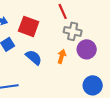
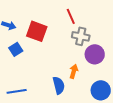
orange arrow: (62, 56) -> (74, 71), moved
blue semicircle: (34, 57) -> (59, 85), moved, turned 36

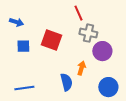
red square: (37, 31) -> (51, 40), moved
blue square: (16, 49) -> (23, 46), turned 32

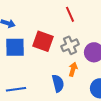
gray cross: (88, 33) -> (70, 45), moved, turned -36
blue square: (23, 46) -> (15, 47), size x1.5

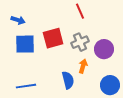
red square: (43, 41) -> (53, 38), turned -35

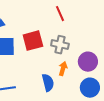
gray cross: (80, 42) -> (60, 45), turned 36
purple circle: (104, 49) -> (88, 62), moved

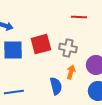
red line: (60, 14) -> (79, 17), moved, turned -63

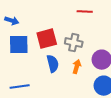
blue semicircle: (56, 86) -> (53, 64), moved

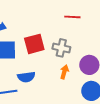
blue semicircle: (53, 64) -> (26, 77), moved, turned 96

